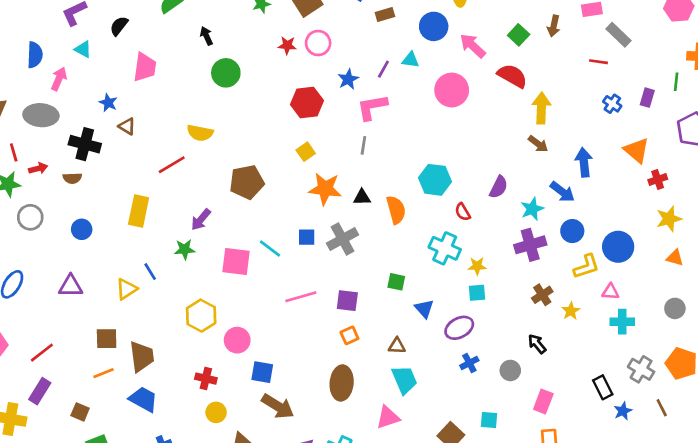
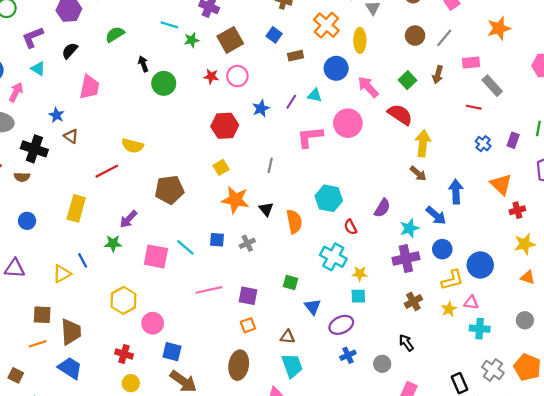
green circle: (226, 73) -> (164, 83), moved
pink L-shape: (372, 107) -> (310, 137), moved
black triangle: (362, 197) -> (266, 209), turned 49
gray cross: (342, 239) -> (247, 243), size x0.6
yellow star: (571, 311) -> (449, 309), moved

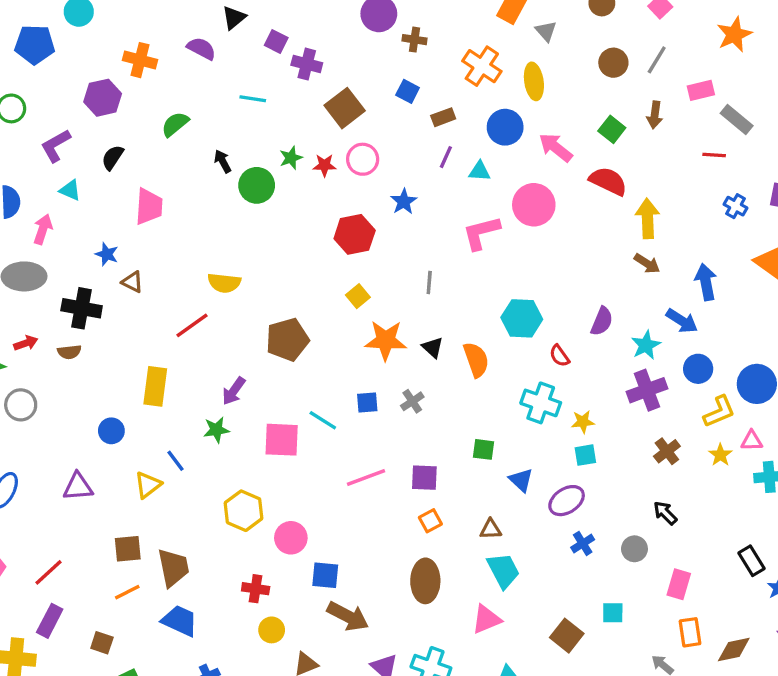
green star: (192, 40) -> (291, 158), moved
purple line: (291, 102) -> (446, 157), moved
blue circle: (27, 221) -> (111, 431), moved

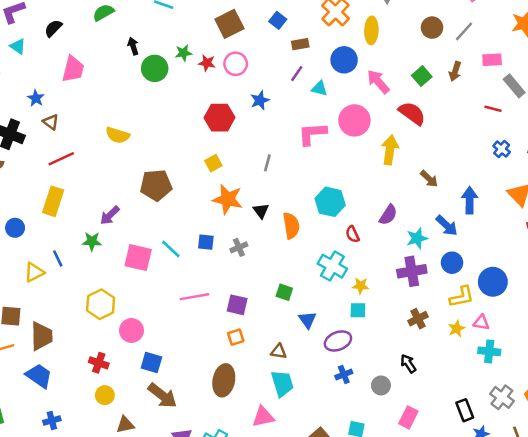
yellow arrow: (648, 218) -> (390, 150), moved
red line: (192, 325) -> (61, 159), moved

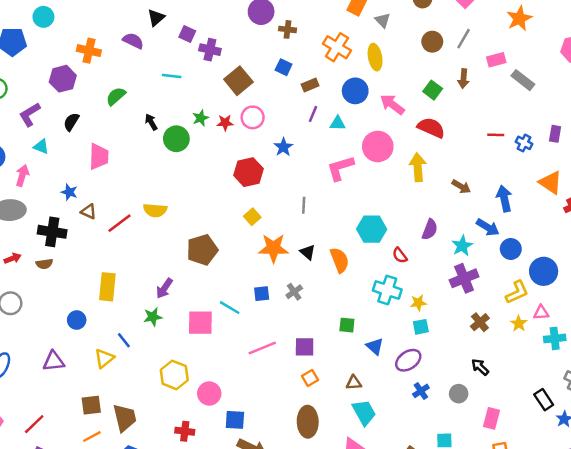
red line: (493, 109) -> (496, 135), moved
red line: (61, 159) -> (119, 223), moved
blue circle: (452, 263) -> (511, 249), moved

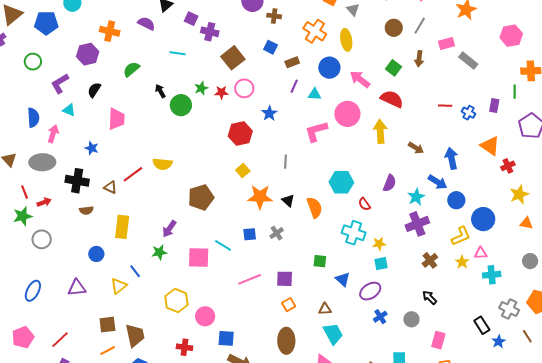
brown triangle: (89, 212) -> (110, 187), moved
brown semicircle: (44, 264) -> (86, 210), moved

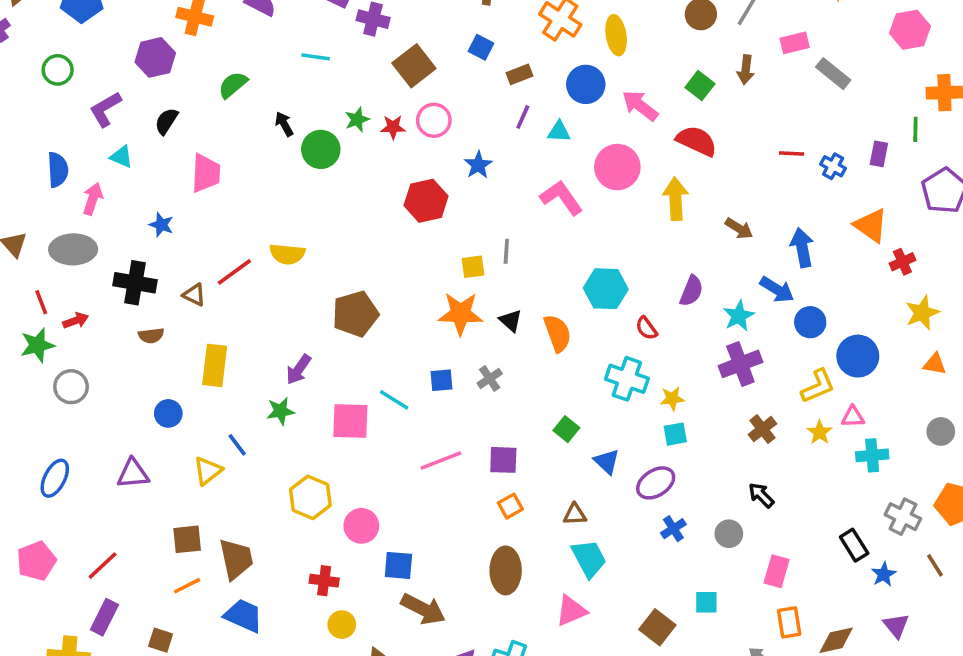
pink L-shape: (316, 131) -> (561, 198), turned 70
yellow square: (243, 170) -> (473, 267), moved, turned 32
green square: (320, 261) -> (566, 429), turned 32

